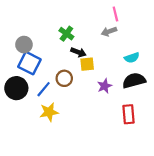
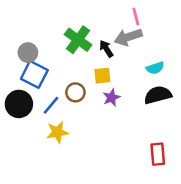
gray arrow: (109, 31) -> (128, 37), size x1.5
green cross: (66, 34) -> (78, 40), size x1.5
black arrow: (78, 52) -> (106, 49), moved, turned -144
purple star: (105, 86) -> (111, 98), moved
red rectangle: (129, 114) -> (158, 154), moved

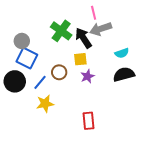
pink line: (136, 17) -> (94, 13), moved
black arrow: (106, 49) -> (83, 38), size x1.5
red rectangle: (158, 154) -> (88, 121), moved

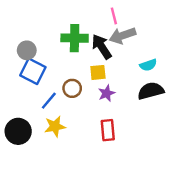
green cross: (61, 31) -> (75, 38), turned -35
black circle: (15, 81) -> (18, 131), moved
red rectangle: (88, 121) -> (108, 130), moved

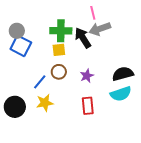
gray circle: (27, 50) -> (17, 31), moved
cyan semicircle: (148, 65) -> (121, 94), moved, size x1.5
blue square: (33, 71) -> (21, 46), moved
yellow square: (98, 72) -> (59, 50), moved

